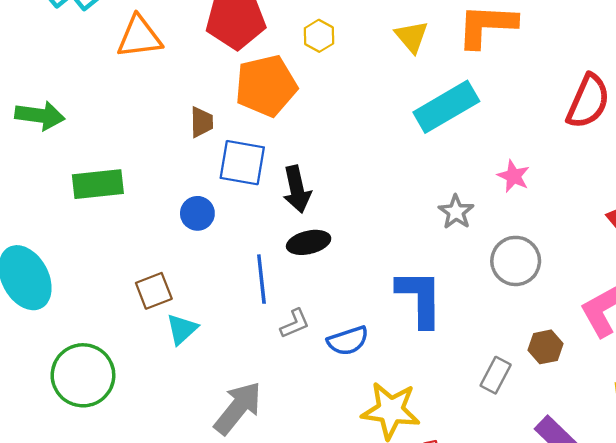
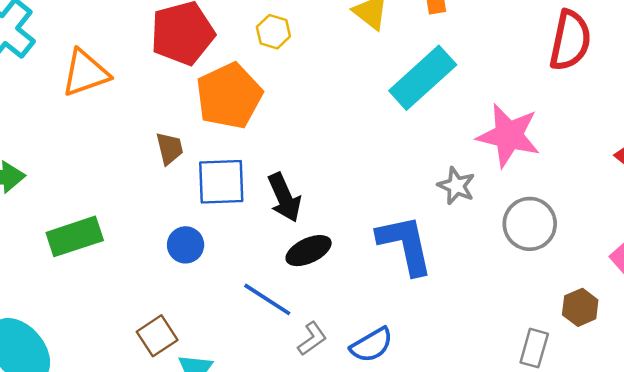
pink star: (513, 176) -> (509, 135), size x1.8
blue line: (261, 279) -> (267, 299), turned -39
blue L-shape: (420, 298) -> (405, 245), moved

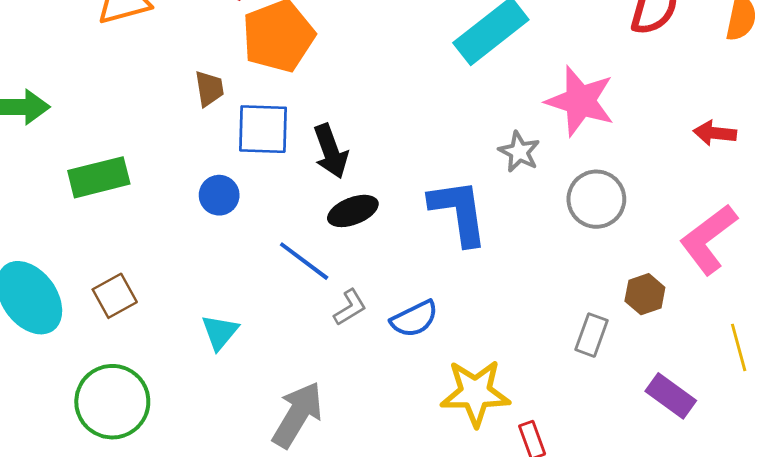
brown square: (157, 336) -> (115, 296), moved

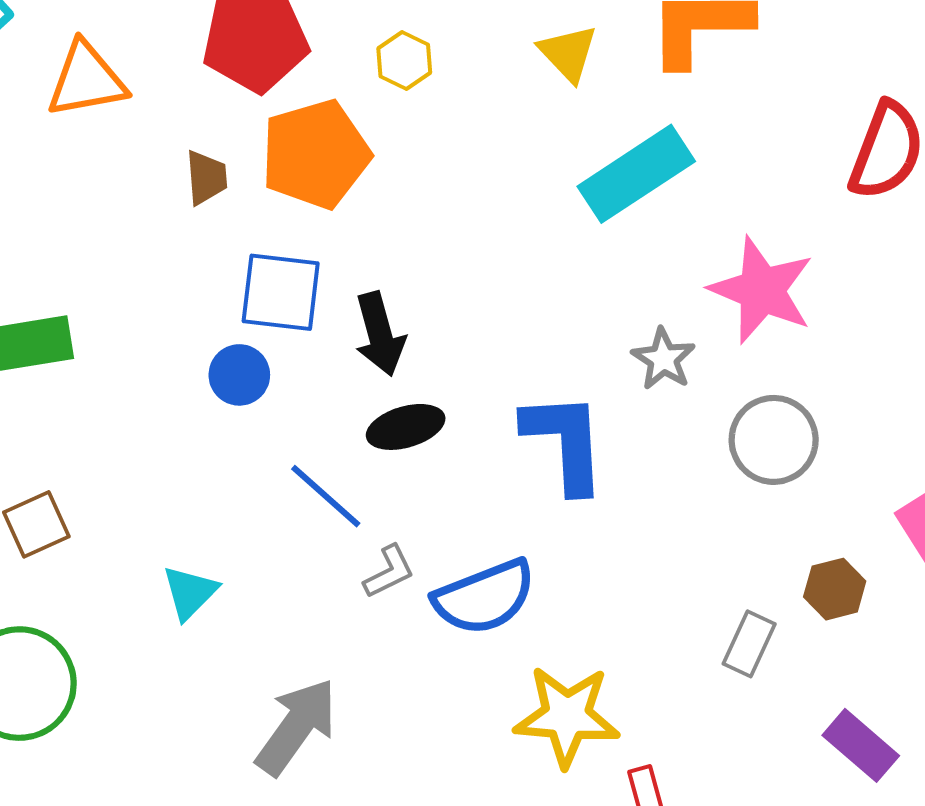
brown trapezoid: (209, 89) -> (206, 177), moved
blue circle: (219, 195) -> (239, 375), moved
blue semicircle: (414, 319) -> (484, 597), size x1.4

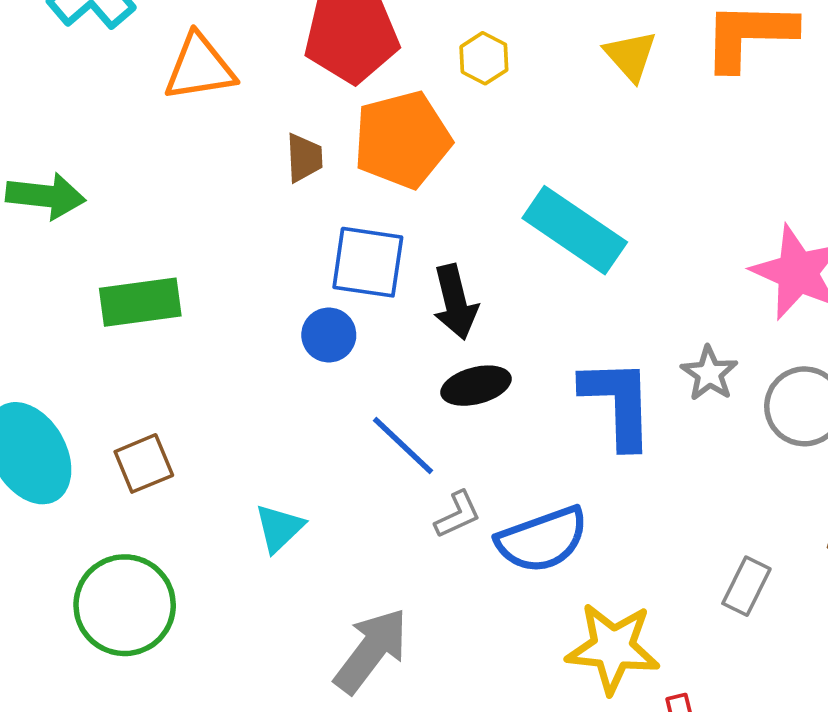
cyan rectangle: (636, 174) -> (575, 230), moved, turned 66
gray star: (663, 359) -> (709, 373), moved
gray rectangle: (749, 644) -> (746, 586), moved

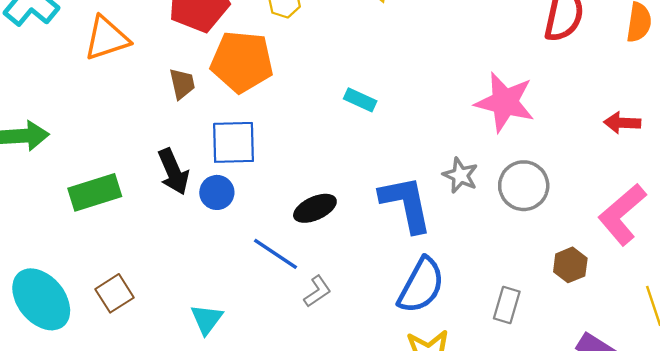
orange pentagon: (402, 140) -> (242, 62), turned 30
cyan rectangle: (575, 230) -> (360, 100), size x0.5
black arrow: (455, 302) -> (173, 172), moved
blue semicircle: (542, 540) -> (421, 285), moved, turned -32

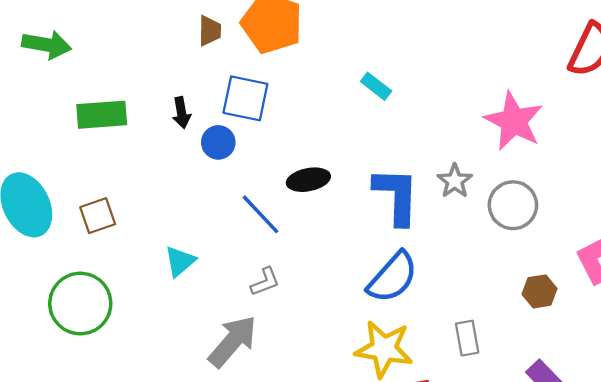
black arrow: (173, 172) -> (181, 113), size x0.7
gray L-shape: (317, 291) -> (265, 282), moved
gray rectangle: (507, 305) -> (467, 338), moved, turned -40

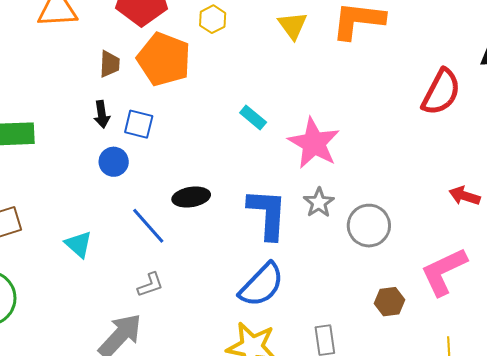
blue square: (245, 98) -> (139, 124), size x0.7
black arrow: (181, 113) -> (102, 114), moved
pink star: (514, 121) -> (314, 143), moved
cyan triangle: (180, 261) -> (79, 244), moved, turned -40

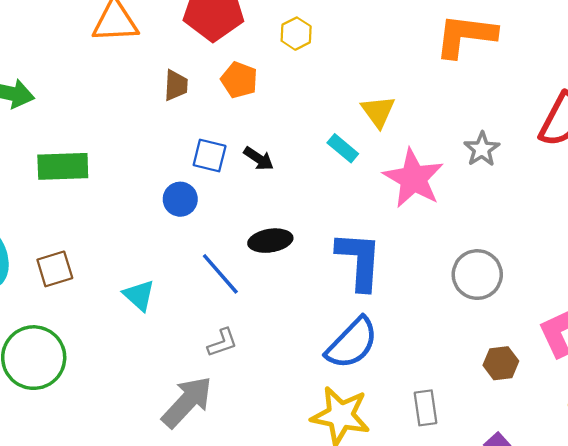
yellow triangle: (293, 26) -> (378, 111), moved
orange pentagon: (164, 59) -> (239, 80), size x0.6
black arrow: (102, 114) -> (259, 159), moved, turned -48
gray star: (319, 203) -> (482, 149), moved

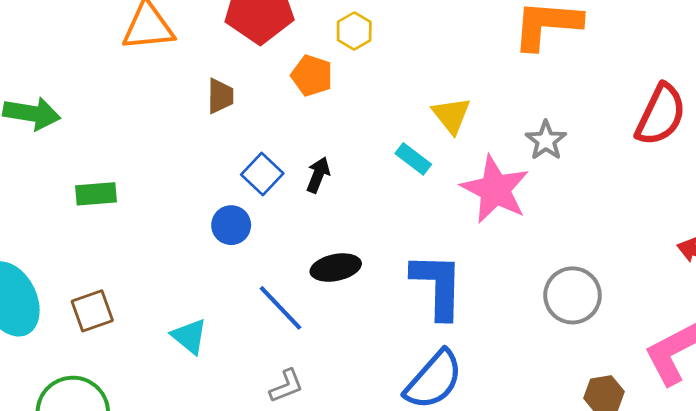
orange pentagon: (239, 80) -> (312, 76), moved
gray star: (482, 149) -> (546, 140), moved
blue square: (210, 155) -> (262, 174), turned 32
black arrow: (259, 159) -> (318, 175), turned -100
green rectangle: (63, 166) -> (96, 194), size x0.7

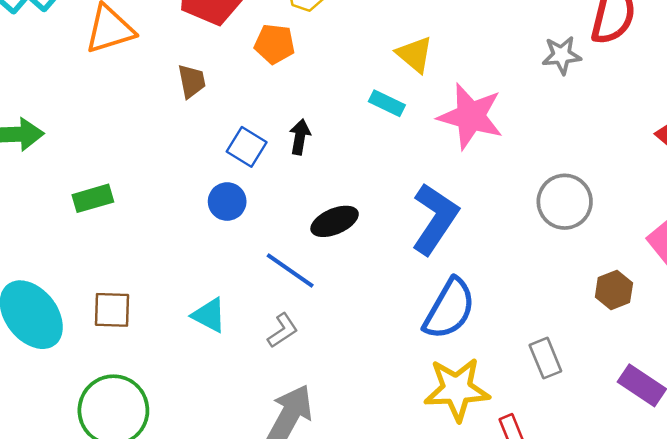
gray star: (546, 140) -> (562, 55), moved, turned -30
blue L-shape: (438, 286) -> (435, 219), turned 44
brown square: (92, 311) -> (112, 310), turned 33
gray L-shape: (286, 386) -> (283, 330), moved

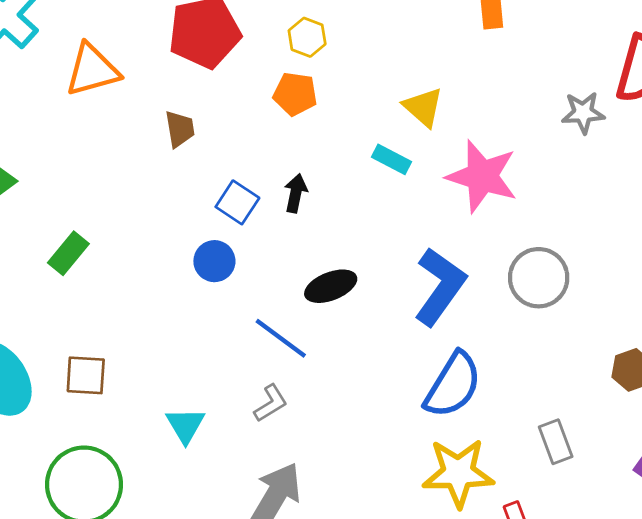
orange pentagon: (275, 44) -> (295, 94), moved
green rectangle: (93, 198) -> (68, 253), turned -36
gray circle: (565, 202) -> (539, 278), moved
cyan triangle: (209, 315) -> (185, 425), moved, turned 30

